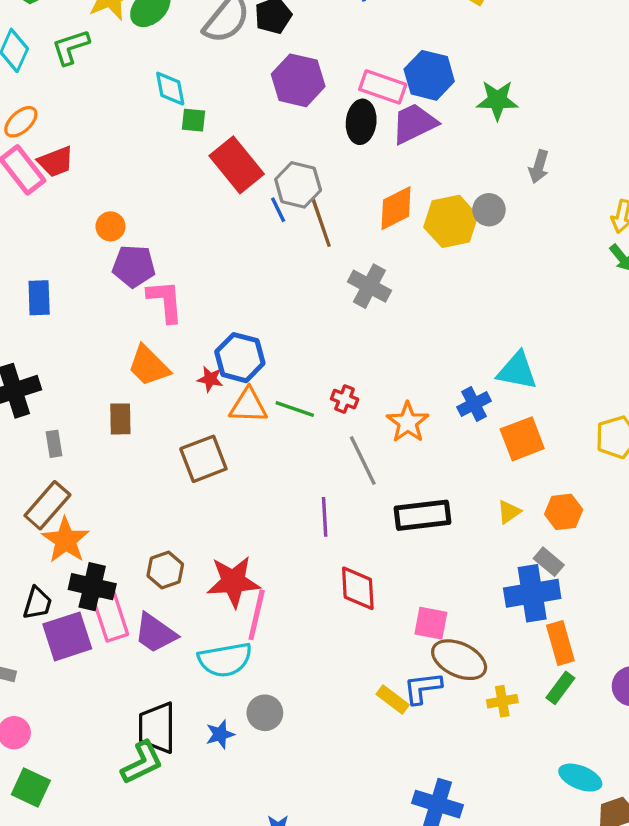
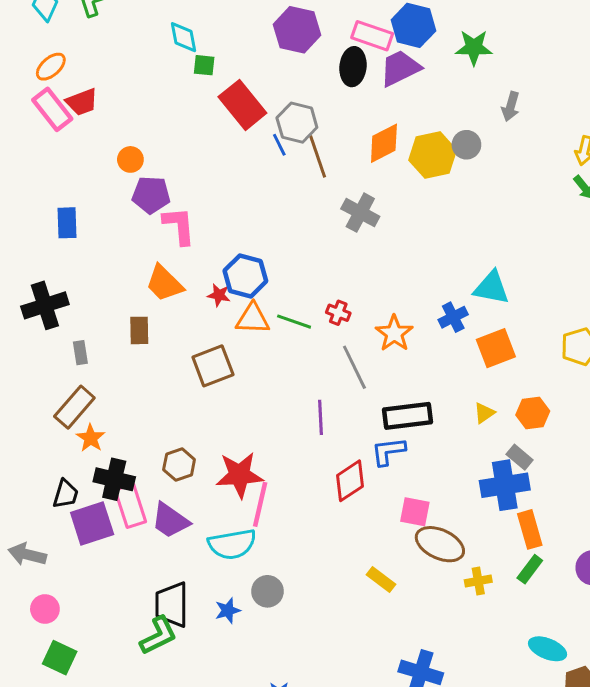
orange star: (66, 540) -> (91, 438), size x0.7
red diamond: (358, 588) -> (350, 481), turned 60
blue L-shape: (423, 688) -> (388, 451), moved

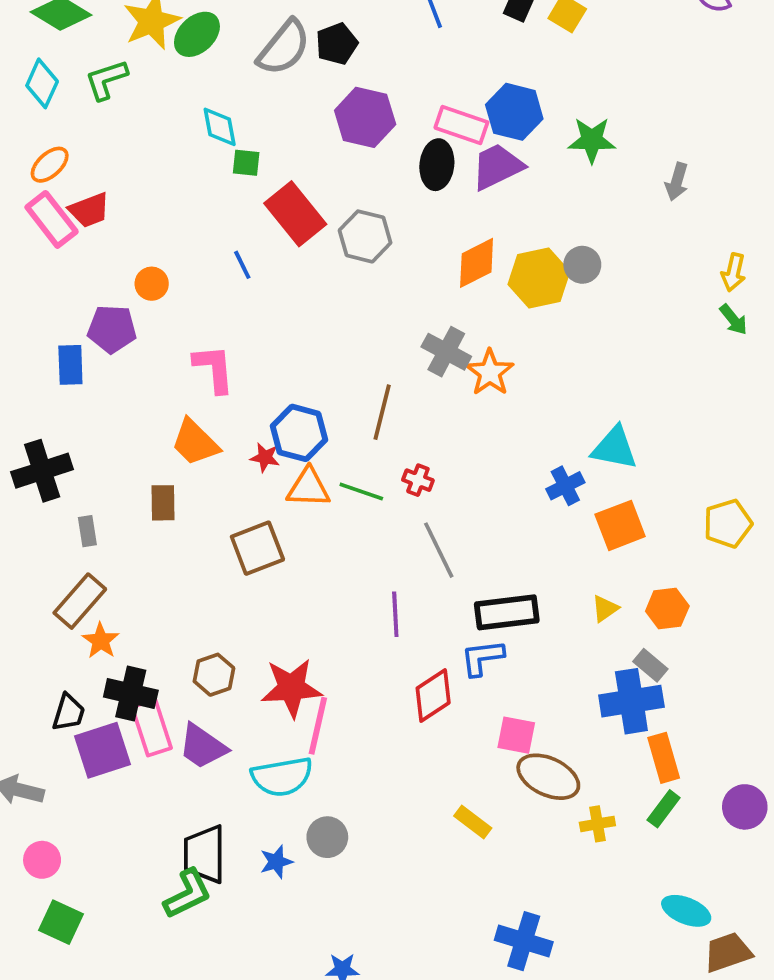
gray arrow: (511, 106) -> (677, 182), moved
blue line: (279, 145) -> (242, 265), moved
brown line: (318, 157) -> (382, 412), moved, turned 33
purple pentagon: (151, 195) -> (112, 329), moved
orange star: (394, 333) -> (490, 372), moved

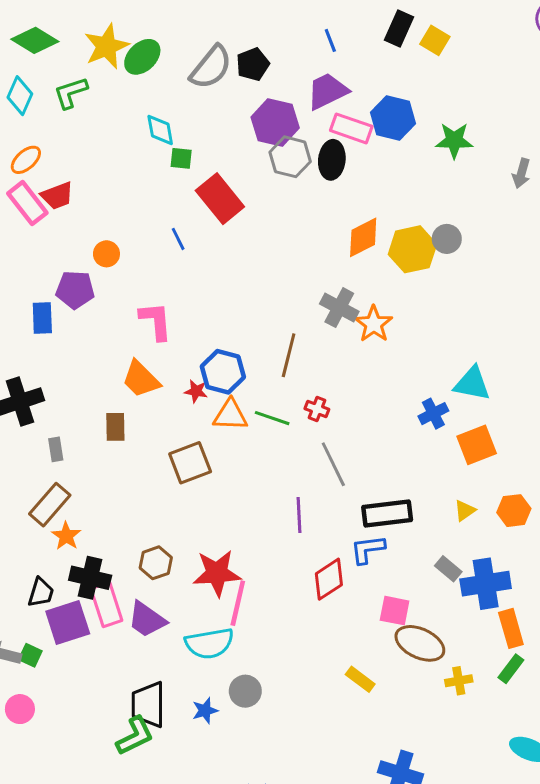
purple trapezoid: (497, 167) -> (327, 91), moved
gray hexagon: (365, 236) -> (290, 157), moved
gray rectangle: (650, 665) -> (448, 569), moved
green square: (61, 922) -> (30, 655), moved, size x0.7

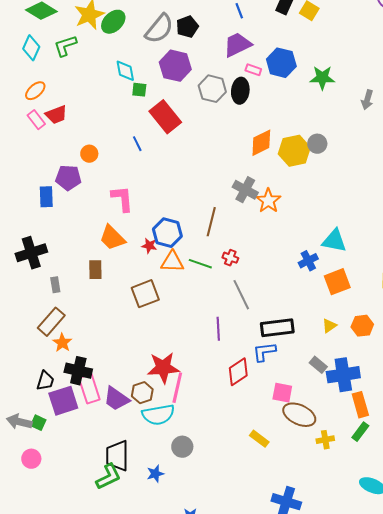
purple hexagon: (275, 122) -> (175, 66), moved
pink rectangle: (351, 128) -> (253, 70), size x0.6
pink rectangle: (27, 203) -> (36, 120), size x0.7
brown hexagon: (156, 563) -> (142, 393), moved
blue star: (205, 711) -> (155, 474), moved

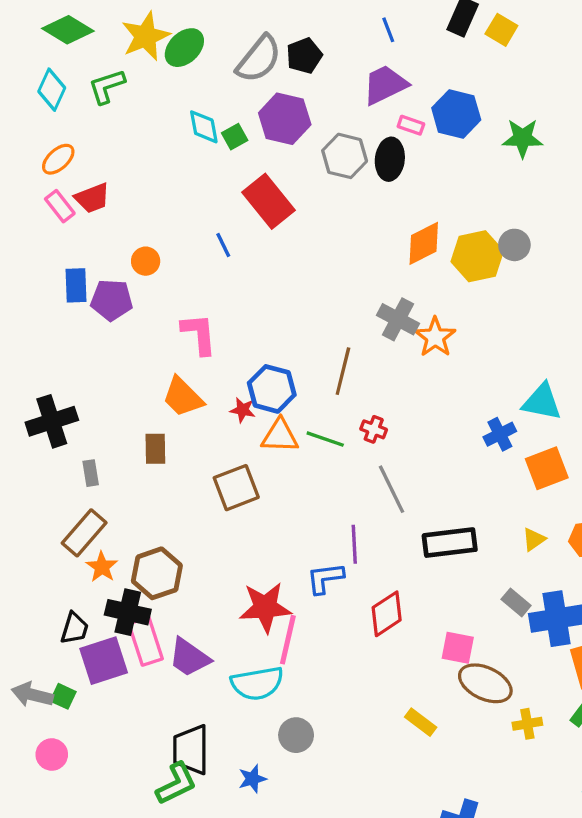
green square: (139, 90) -> (235, 137), moved, turned -35
blue rectangle: (46, 197) -> (76, 285), moved
blue L-shape: (264, 352) -> (325, 578), moved
brown hexagon: (142, 393) -> (157, 573), moved, size x1.4

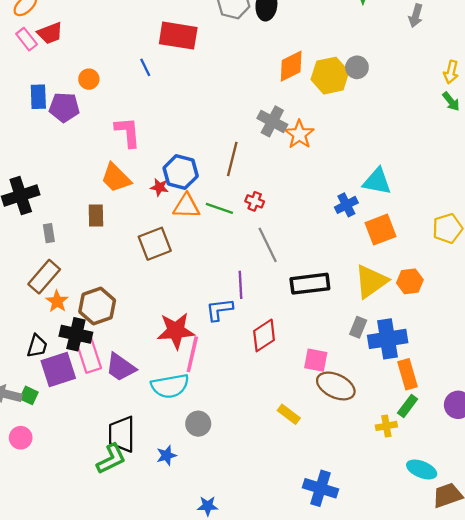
red rectangle: (269, 201) -> (178, 36), turned -42
yellow triangle: (534, 539) -> (371, 281), size x2.0
gray rectangle: (516, 602) -> (358, 327), turned 72
yellow cross: (527, 724) -> (386, 426), moved

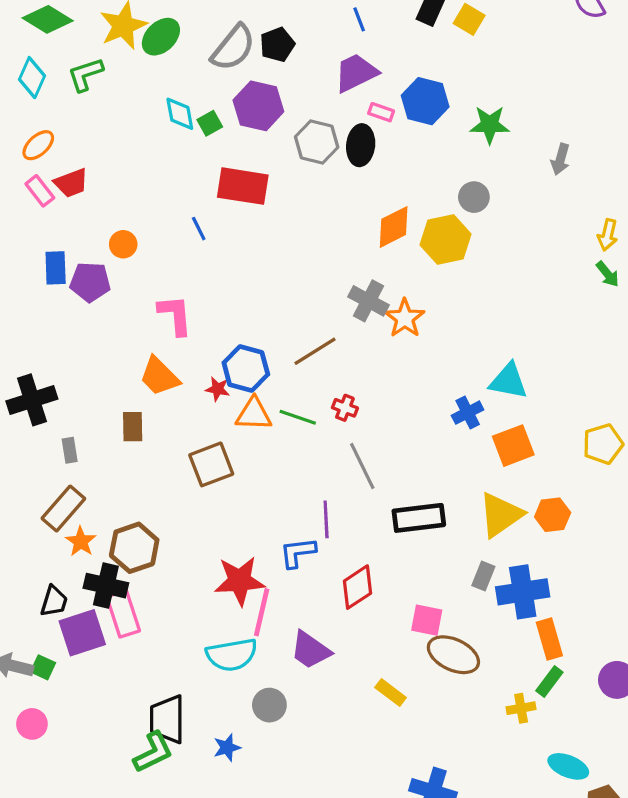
gray circle: (357, 67) -> (474, 197), moved
brown line: (232, 159) -> (315, 351), turned 44
purple trapezoid: (121, 367) -> (310, 650), moved

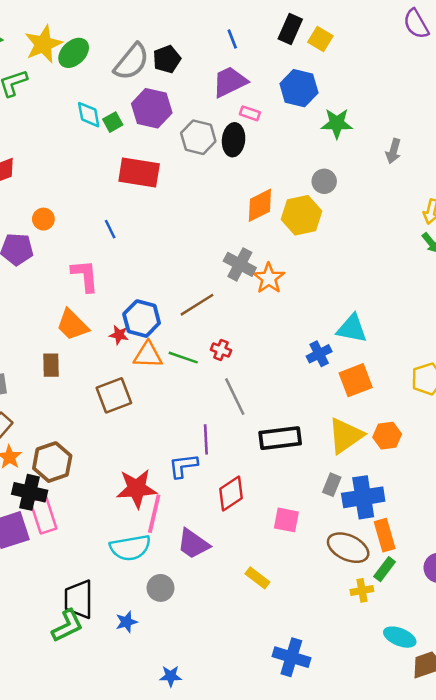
blue hexagon: (425, 101) -> (299, 88), moved
blue line: (199, 229) -> (110, 229), moved
brown ellipse: (453, 655) -> (348, 548), moved

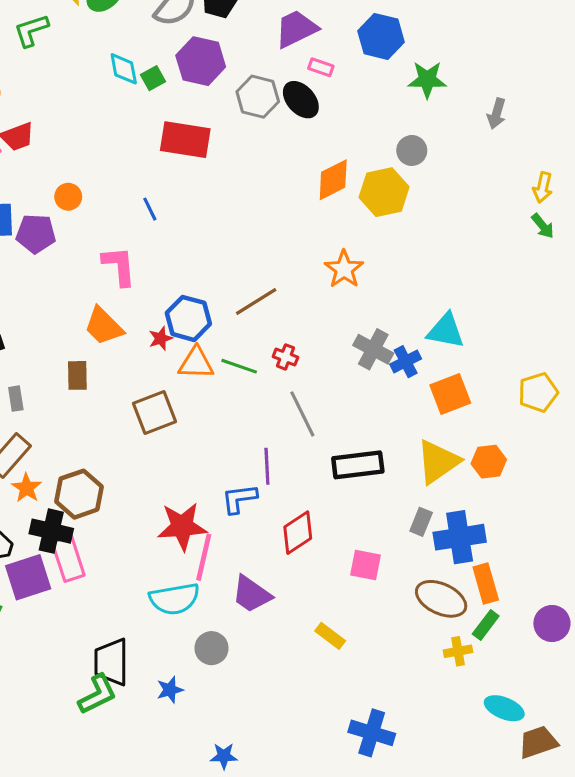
black ellipse: (234, 140) -> (301, 100), turned -48
gray cross: (240, 264) -> (373, 349), moved
red star: (119, 335) -> (161, 338), turned -30

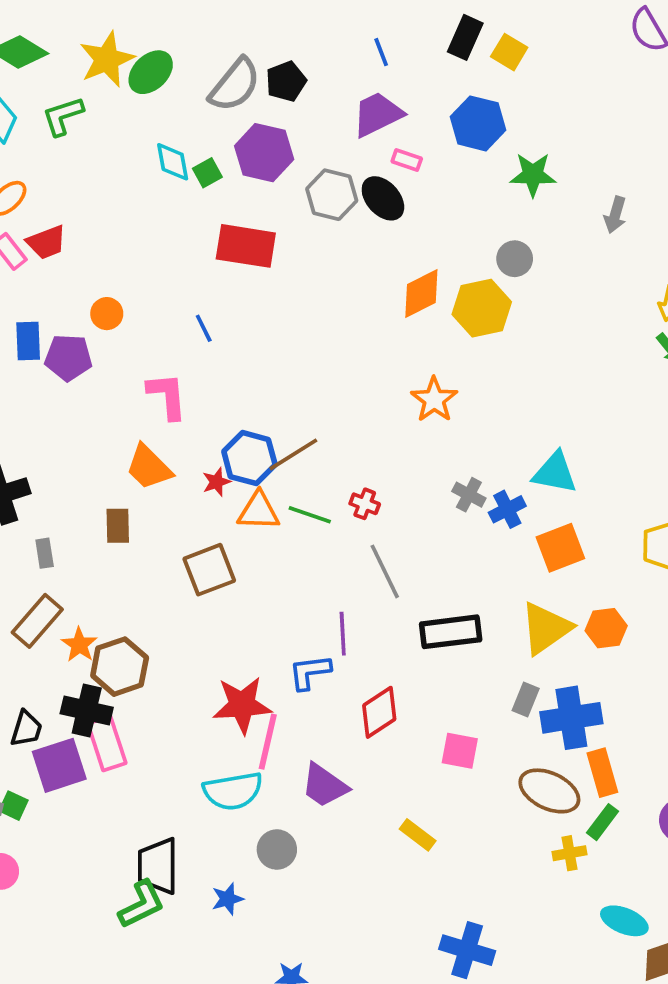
brown line: (256, 301) -> (293, 454), moved
gray cross: (373, 349) -> (469, 495), size x0.7
orange star: (27, 488) -> (79, 645), moved

